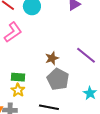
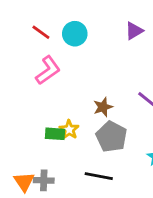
yellow star: (18, 90) -> (69, 130), moved

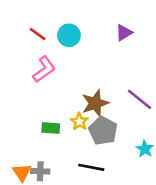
brown star: (103, 107) -> (95, 103), size x1.5
yellow star: (69, 130) -> (79, 122), moved

